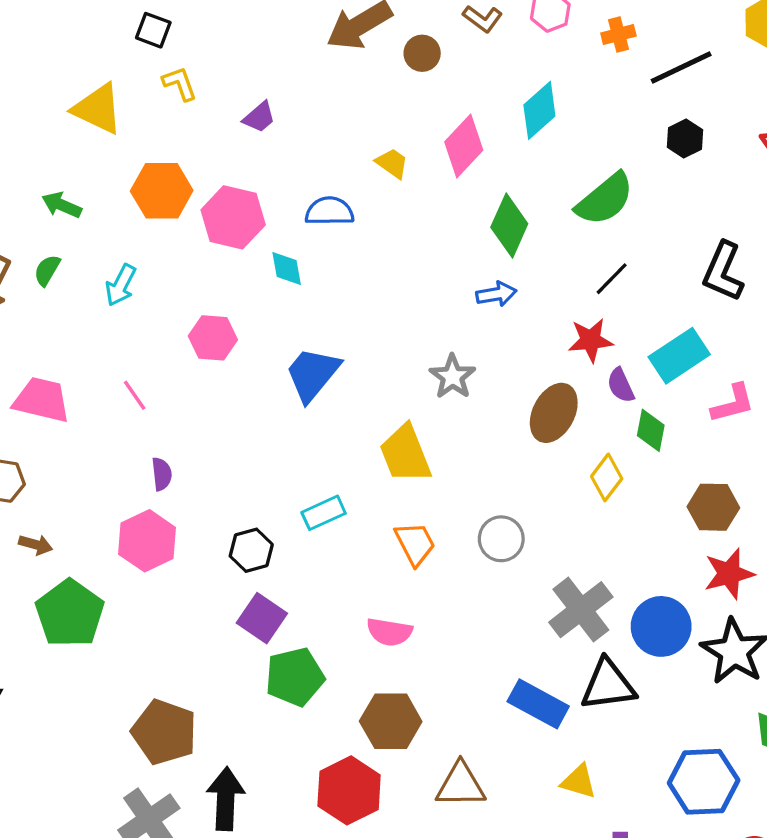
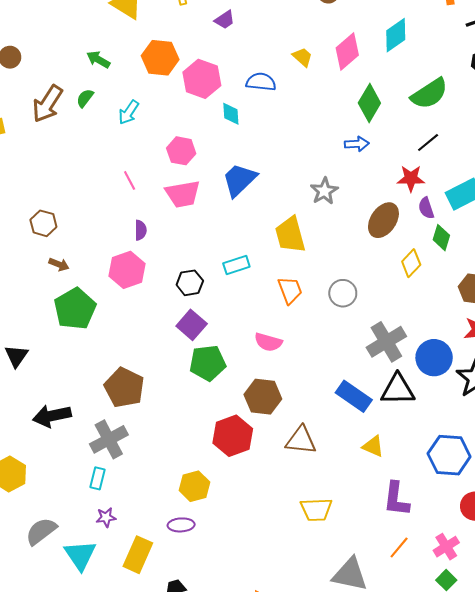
pink trapezoid: (42, 400) -> (183, 194), moved, turned 150
black arrow: (226, 799) -> (52, 416), moved, turned -111

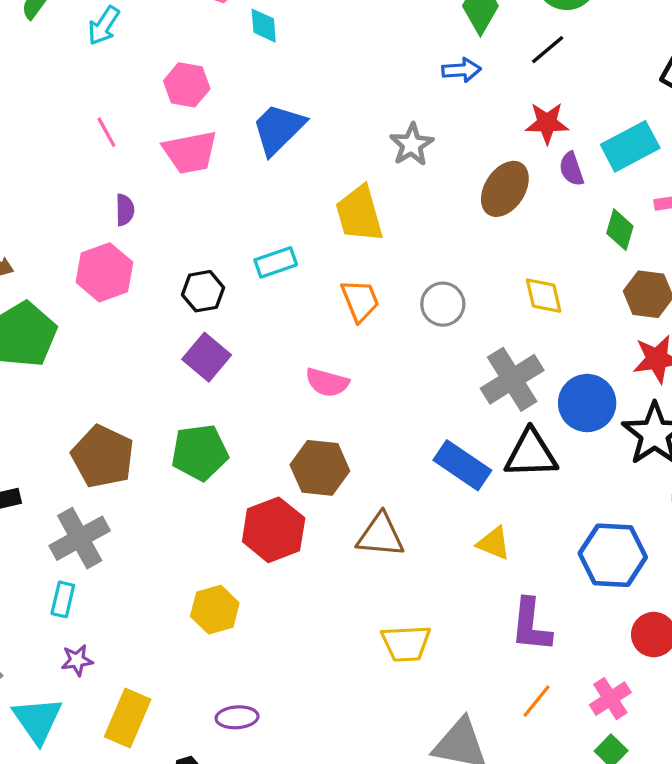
black line: (428, 143) -> (548, 50), moved
green diamond: (441, 238) -> (620, 230), moved
yellow diamond: (411, 263) -> (544, 296), moved, turned -56
green pentagon: (208, 363) -> (200, 452), moved
purple ellipse: (181, 525) -> (237, 717), moved

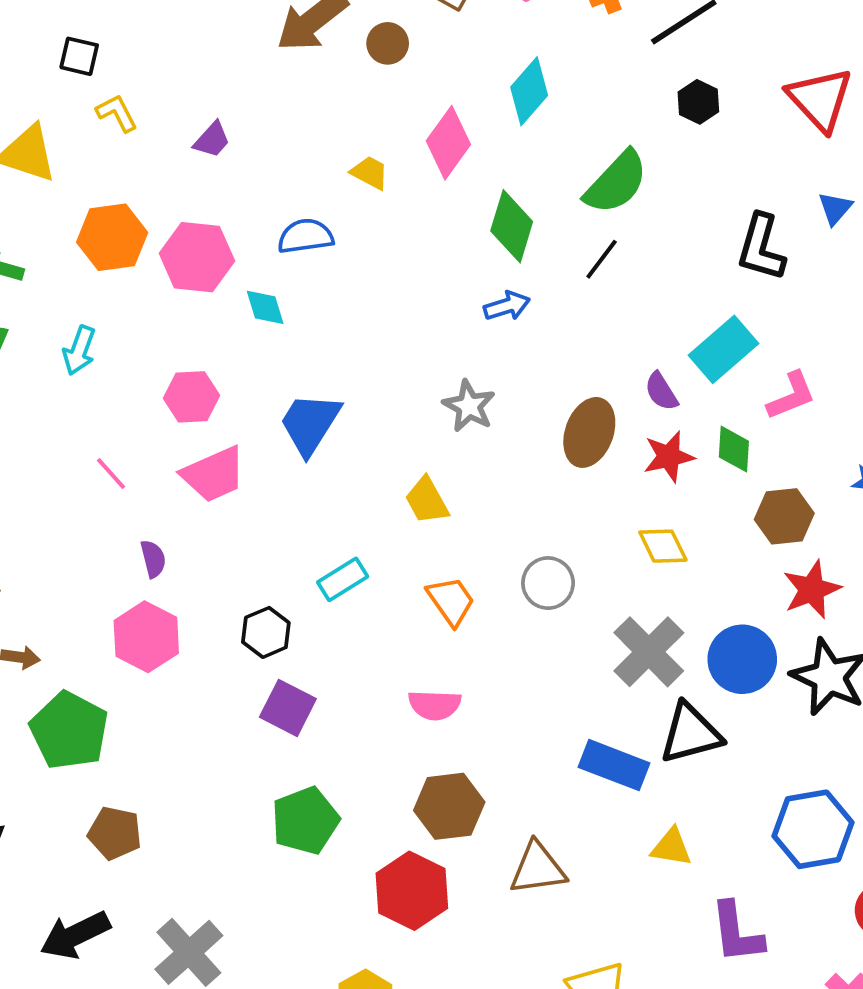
red star: (547, 123) -> (669, 457), moved
yellow trapezoid: (359, 214) -> (427, 501), size x0.7
brown pentagon: (103, 457) -> (115, 833), moved, size x0.7

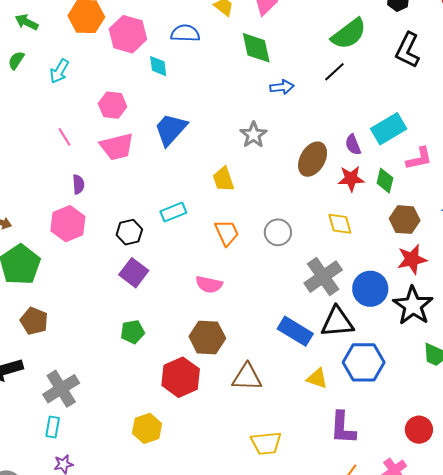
green diamond: (512, 226) -> (256, 48), moved, turned -39
black L-shape: (761, 247) -> (408, 50), moved
green pentagon: (305, 821) -> (132, 332), size x0.7
blue hexagon: (813, 829) -> (364, 362), moved

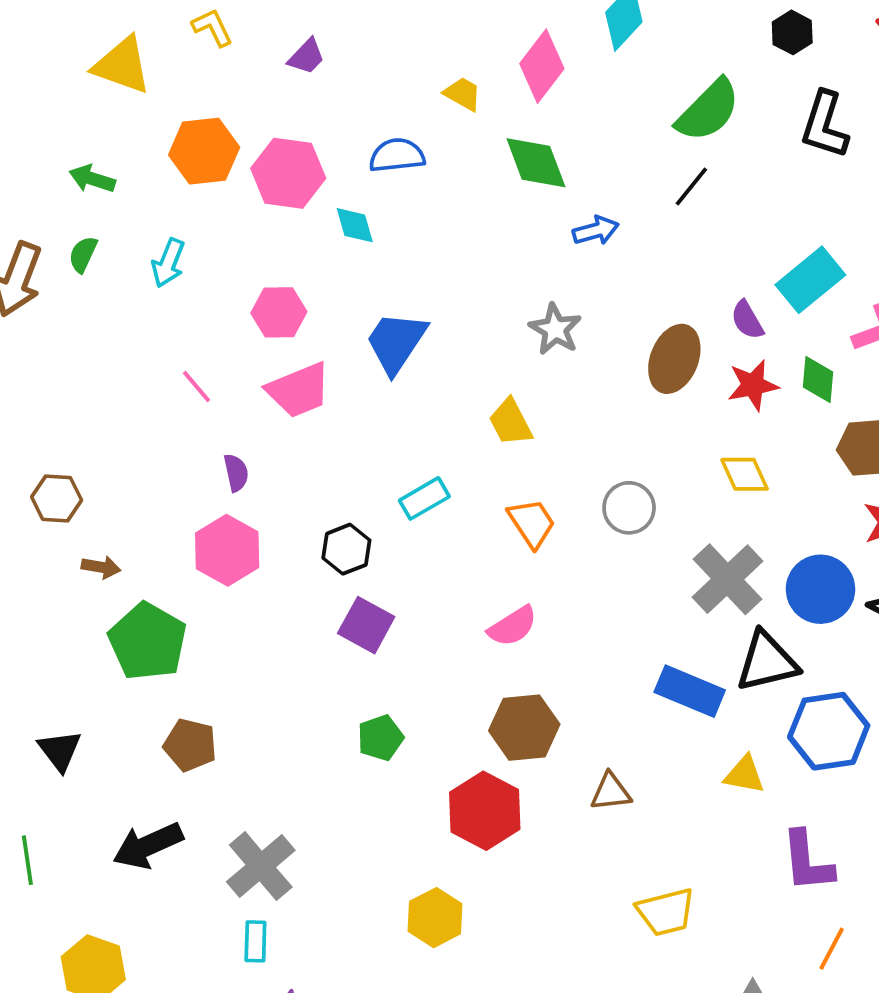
pink semicircle: (209, 284) -> (513, 626), turned -36
brown triangle: (247, 377) -> (611, 792), size x0.7

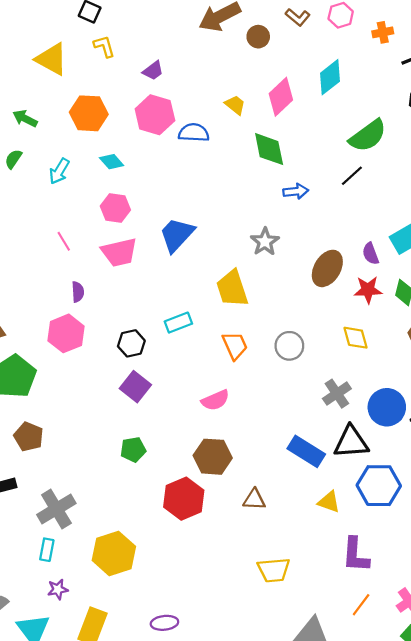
pink hexagon: (288, 173) -> (155, 115), moved
cyan diamond: (355, 225) -> (112, 162), moved, turned -35
yellow trapezoid: (510, 422) -> (232, 289), size x1.4
gray cross: (727, 579) -> (337, 394), size x0.7
yellow hexagon: (435, 918) -> (114, 553), moved, size x1.4

